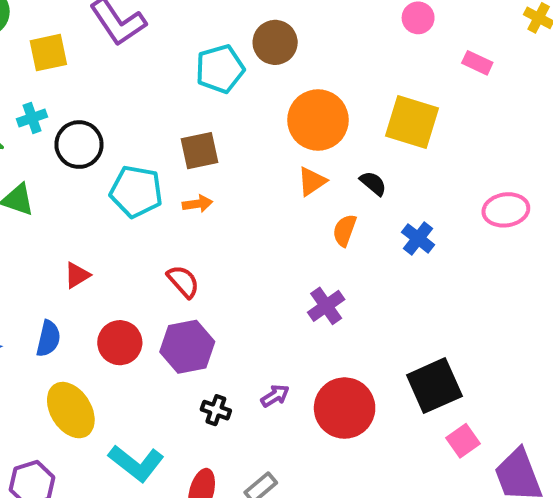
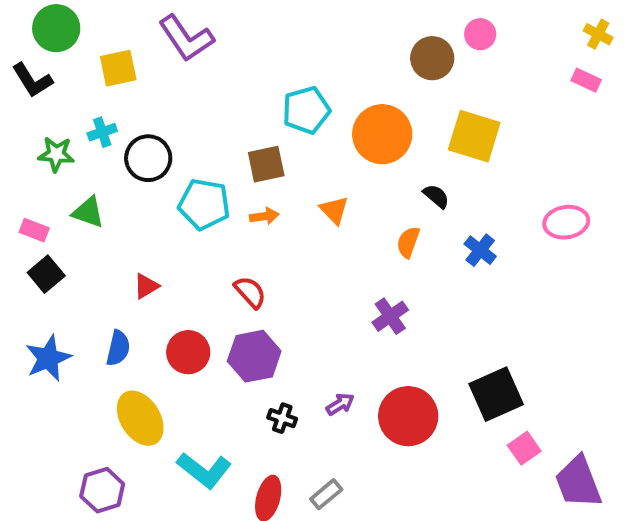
brown circle: (275, 42) -> (432, 58), moved
pink rectangle: (477, 63) -> (586, 80), moved
cyan pentagon: (220, 69) -> (306, 110), moved
orange triangle: (312, 181) -> (334, 210), moved, turned -40

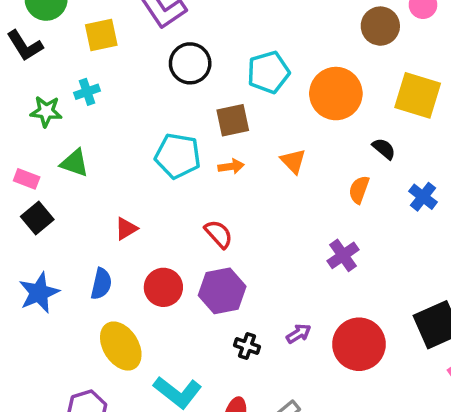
black circle: (148, 158) -> (190, 63), moved

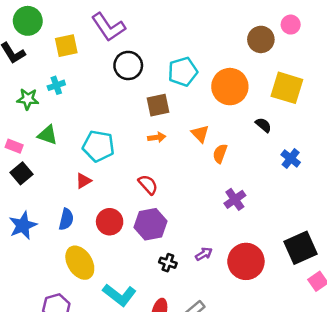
cyan pentagon: (178, 156) -> (98, 146), moved
orange semicircle: (359, 190) -> (220, 154), moved

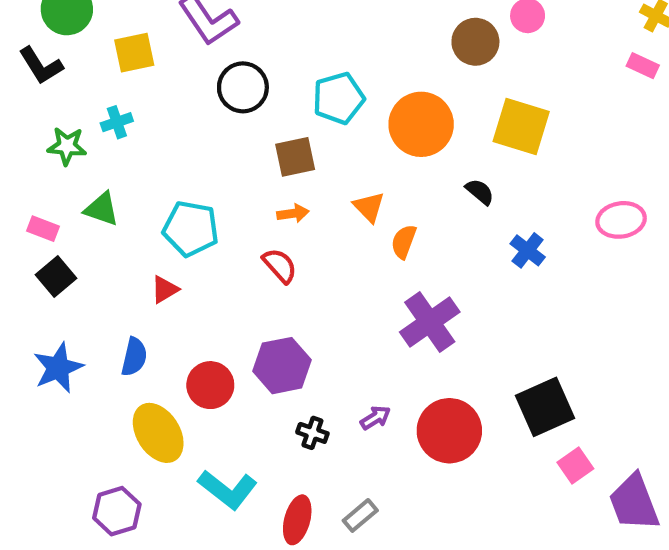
red semicircle: (148, 185) -> (280, 266), moved
purple cross: (235, 199) -> (430, 322), size x1.5
red circle: (110, 222) -> (210, 385), moved

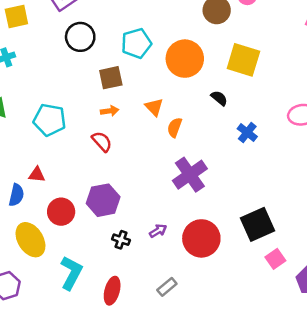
red triangle: (165, 289) -> (37, 175), moved, turned 36
cyan L-shape: (228, 489) -> (71, 273), turned -100
gray rectangle: (360, 515) -> (167, 287), moved

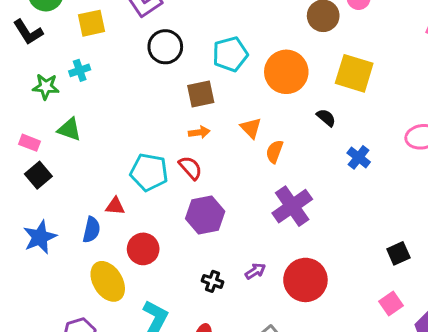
cyan pentagon: (50, 120) -> (149, 172), moved
purple hexagon: (103, 200) -> (205, 215), moved
black square: (257, 224) -> (398, 253), moved, size x0.6

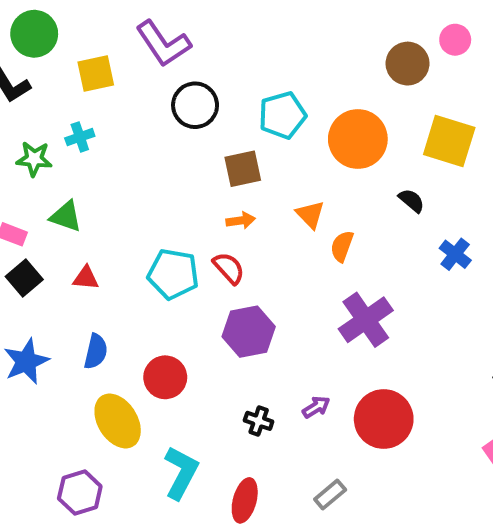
red triangle: (115, 206) -> (86, 278), moved

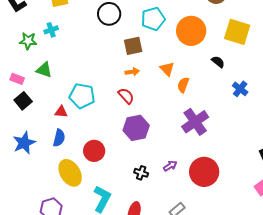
cyan pentagon: (173, 274) -> (82, 96), moved
red triangle: (86, 278) -> (61, 112), moved

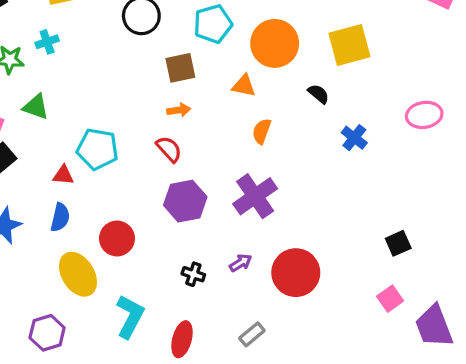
yellow square: (237, 32) -> (349, 45), turned -32
orange triangle: (167, 69) -> (244, 86), moved, turned -35
purple cross: (195, 122) -> (255, 196), moved

